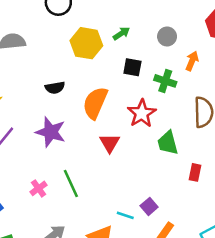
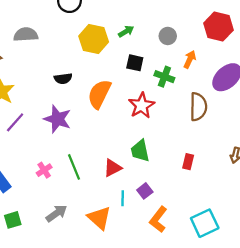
red triangle: (110, 143) -> (113, 168), moved, turned 30
green trapezoid: (168, 143) -> (140, 151), moved
cyan line: (125, 215) -> (123, 198), turned 70

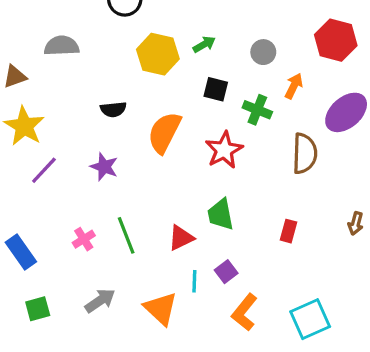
purple star: (57, 119) -> (104, 167), size x0.7

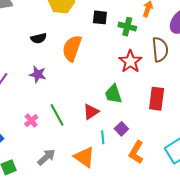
red star: (224, 150) -> (130, 61), moved
red rectangle: (288, 231) -> (157, 99), size x1.6

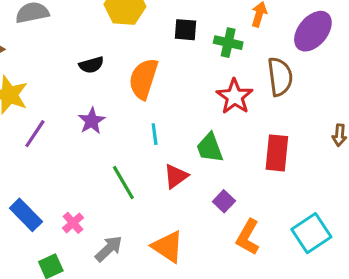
purple star: (38, 74) -> (92, 121), turned 30
pink cross: (31, 121) -> (73, 223), moved
cyan line: (103, 137) -> (155, 134), moved

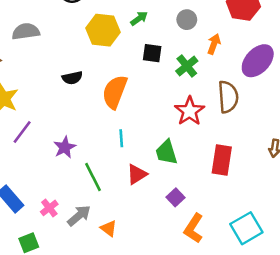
green cross: (228, 43) -> (187, 66), turned 35
purple star: (92, 121) -> (65, 147), moved
orange triangle: (168, 247) -> (109, 228), moved, size x0.6
gray arrow: (109, 249) -> (79, 216), moved

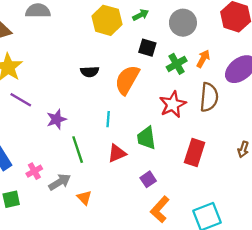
gray circle: (187, 20) -> (183, 23), size x1.5
orange arrow: (214, 44) -> (203, 59), moved
black semicircle: (72, 78) -> (90, 72), moved
orange semicircle: (115, 92) -> (127, 80), moved
purple line: (22, 132) -> (21, 100), turned 75

